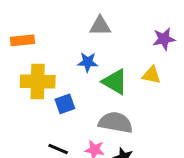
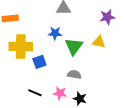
green triangle: (115, 82) -> (74, 46), turned 36
gray semicircle: (116, 122) -> (74, 74), size x0.6

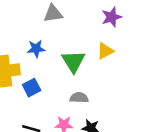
blue star: (55, 33) -> (36, 49), moved
yellow triangle: (99, 42) -> (105, 51), turned -32

